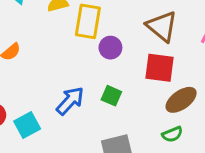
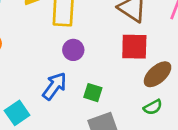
purple circle: (110, 48) -> (73, 50), moved
green square: (111, 96) -> (93, 93), moved

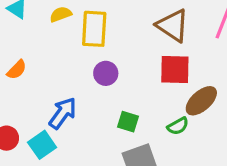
blue arrow: (55, 86) -> (63, 113), moved
green semicircle: (153, 107) -> (178, 126), moved

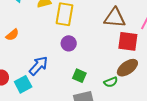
brown triangle: (173, 25) -> (115, 18), turned -35
red square: (175, 69) -> (128, 41), moved

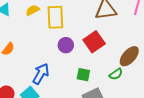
red square: (128, 41) -> (94, 42), moved, turned -30

